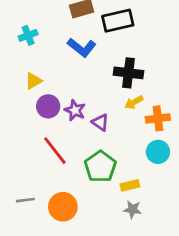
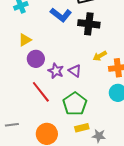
black cross: (128, 73) -> (89, 24), moved
purple star: (75, 110) -> (56, 71), moved
yellow rectangle: (130, 185) -> (82, 128), moved
gray line: (25, 200) -> (12, 125), moved

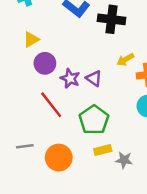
gray line: (12, 125) -> (25, 146), moved

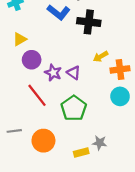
yellow rectangle: (103, 150) -> (81, 152), moved

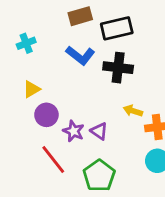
yellow arrow: (101, 56) -> (133, 111), turned 48

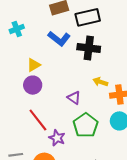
yellow triangle: (32, 89) -> (34, 65), moved
purple star: (73, 131) -> (57, 138), moved
green pentagon: (99, 176) -> (86, 125), moved

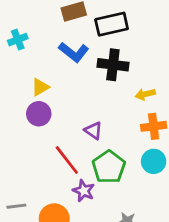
yellow arrow: (100, 82) -> (145, 94), moved, turned -32
red line: (38, 120) -> (67, 160), moved
purple star: (57, 138) -> (84, 191), moved

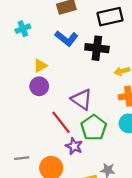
black rectangle: (112, 24) -> (110, 17), moved
purple triangle: (93, 131) -> (82, 99), size x1.5

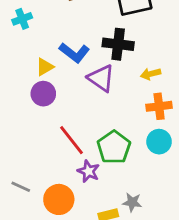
blue L-shape: (66, 38) -> (74, 53), moved
purple triangle: (82, 99) -> (101, 78), moved
gray line: (22, 158) -> (21, 187), turned 32

